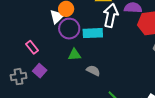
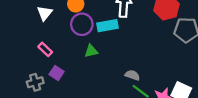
white triangle: (57, 17) -> (45, 13), moved
gray semicircle: (93, 71) -> (132, 75), moved

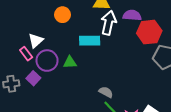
white triangle: (45, 13) -> (36, 41), moved
purple circle: (82, 24) -> (47, 61), moved

